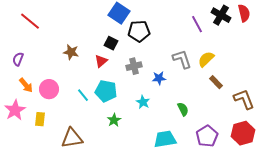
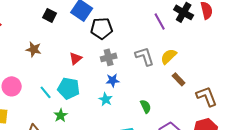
black square: (111, 43) -> (50, 15), moved
red triangle: (101, 61) -> (76, 58), moved
gray cross: (134, 66) -> (109, 57), moved
blue star: (159, 78) -> (113, 80), moved
green star: (114, 120) -> (61, 115), moved

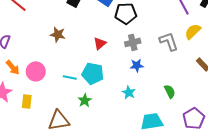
yellow semicircle: (169, 56) -> (193, 31), moved
cyan line: (46, 92) -> (70, 77), turned -40
cyan star: (106, 99) -> (129, 92), moved

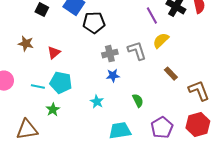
gray cross: (133, 42) -> (110, 54), moved
red triangle: (100, 43) -> (54, 53), moved
blue star: (137, 65) -> (113, 76), moved

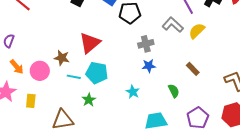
brown star: (26, 44) -> (62, 58), moved
gray L-shape: (137, 51) -> (173, 25), moved, turned -30
red triangle: (54, 53) -> (90, 43), size x1.6
brown rectangle: (171, 74) -> (193, 69), moved

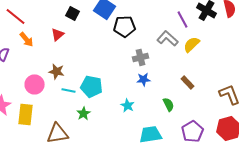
red triangle: (90, 43) -> (58, 34), moved, size x0.6
orange arrow: (17, 67) -> (26, 39), moved
yellow rectangle: (31, 101) -> (26, 114), size x1.5

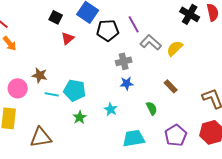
purple line: (182, 19) -> (134, 24), moved
red triangle: (58, 34) -> (68, 38), moved
green star: (84, 113) -> (80, 117), moved

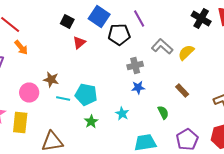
purple line: (134, 24) -> (139, 18), moved

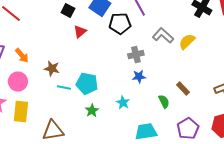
orange arrow: (21, 48) -> (22, 56), moved
brown rectangle: (182, 90) -> (183, 89), moved
pink circle: (29, 92) -> (18, 82), moved

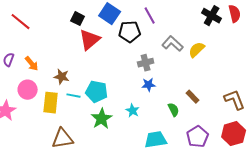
red triangle: (80, 32) -> (90, 40), size x1.6
green star: (92, 111) -> (102, 119), size x1.5
yellow rectangle: (21, 112) -> (51, 103), moved

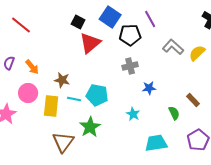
gray cross: (146, 63) -> (130, 66), moved
green star: (102, 119) -> (90, 127), moved
brown triangle: (63, 139) -> (63, 142), turned -45

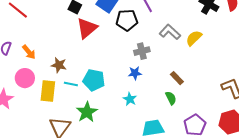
gray cross: (130, 66) -> (142, 51), moved
blue star: (149, 88) -> (135, 73), moved
brown rectangle: (193, 100) -> (177, 78), moved

